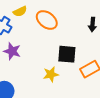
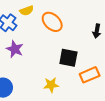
yellow star: (51, 74) -> (51, 85), moved

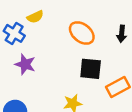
orange ellipse: (52, 22) -> (82, 33), moved

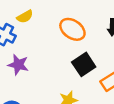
black square: (91, 69) -> (84, 64), turned -35

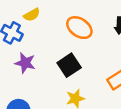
black square: (84, 64) -> (69, 65), moved

